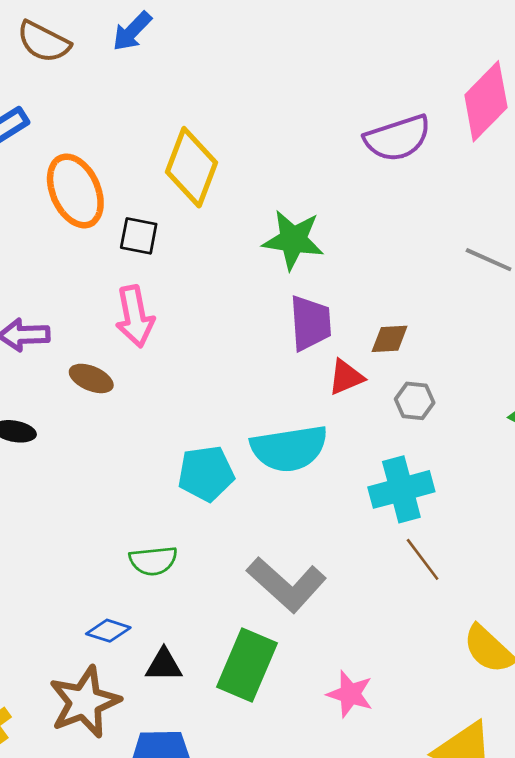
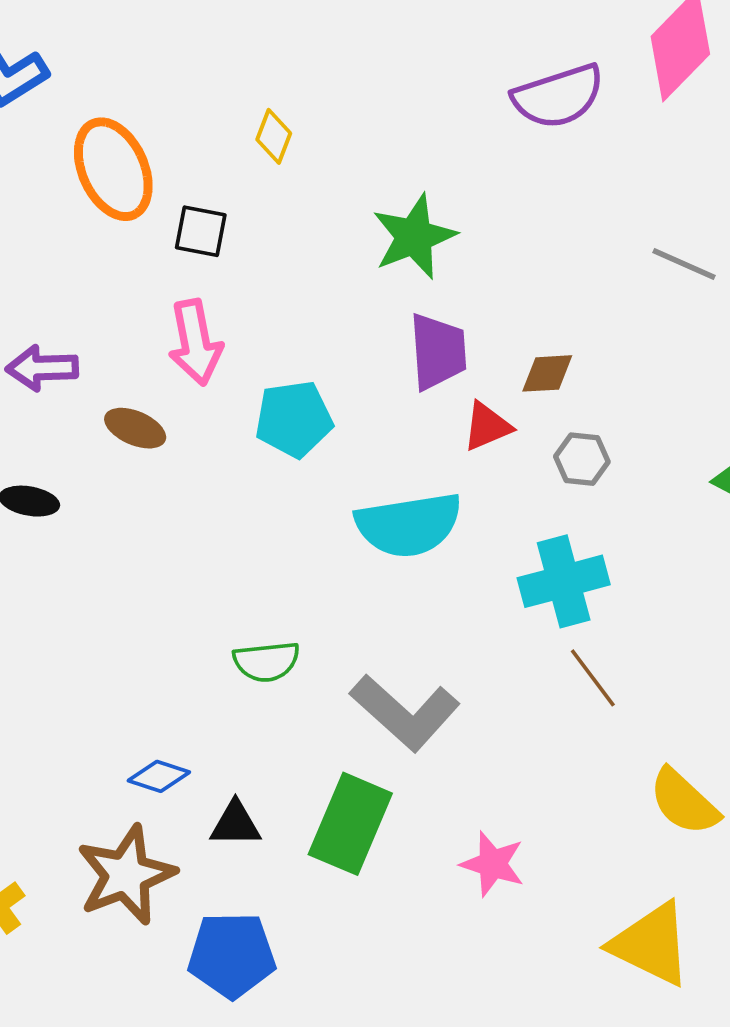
yellow diamond: (192, 167) -> (274, 136), size x0.5
green star: (293, 240) -> (414, 237), turned -30
cyan pentagon: (206, 474) -> (294, 419), moved
green semicircle: (153, 561) -> (266, 662), moved

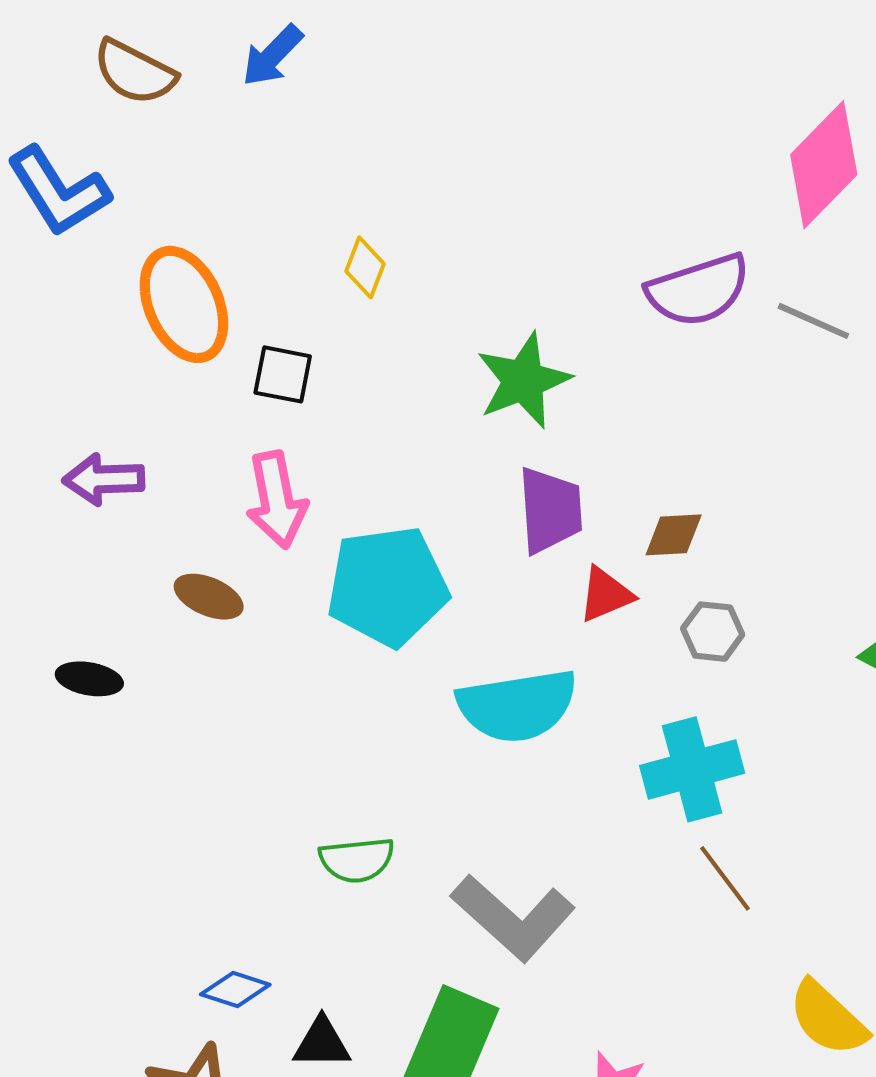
purple semicircle: (558, 96) -> (698, 290), moved
gray line: (684, 264) -> (813, 321), moved
purple arrow: (42, 368) -> (104, 479), moved
cyan pentagon: (294, 419) -> (388, 586), size x1.4

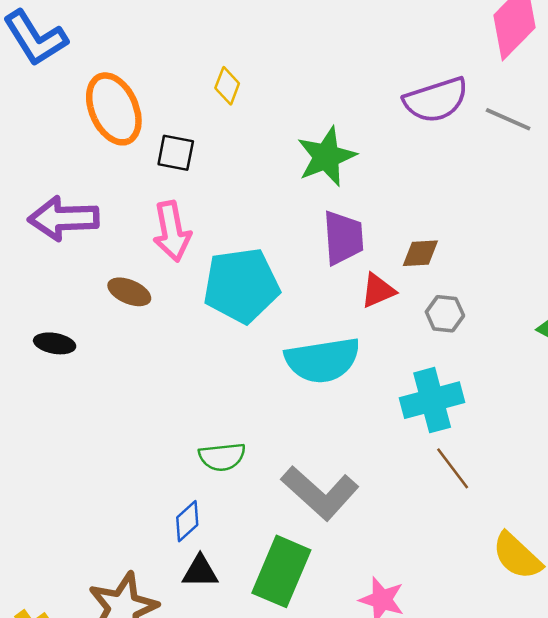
purple arrow: (104, 479) -> (64, 218), size x1.4
blue diamond: (235, 990) -> (187, 521), moved, turned -60

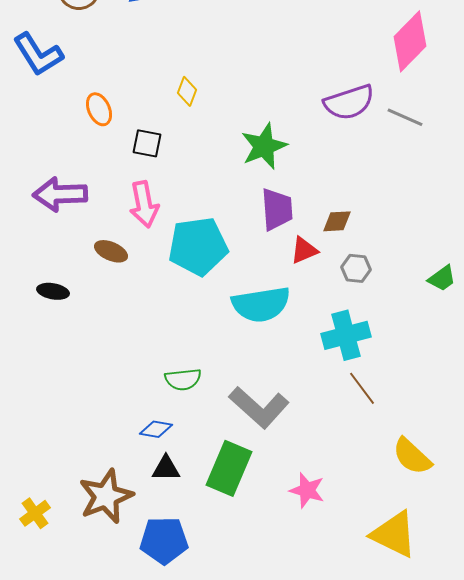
orange ellipse: (114, 109) -> (99, 109), size x0.6
blue diamond: (187, 521) -> (156, 429), turned 52

